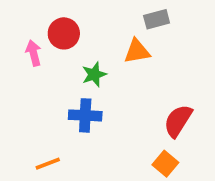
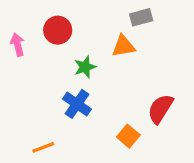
pink arrow: (33, 53) -> (18, 45), moved
blue cross: (85, 115) -> (77, 104), turned 32
orange square: (165, 164) -> (128, 136), moved

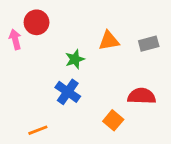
gray rectangle: (141, 17) -> (149, 44), moved
red circle: (58, 30) -> (37, 22), moved
red semicircle: (160, 109) -> (142, 96), turned 60

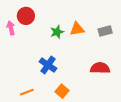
green star: (75, 59) -> (57, 32), moved
orange square: (113, 120) -> (62, 91), moved

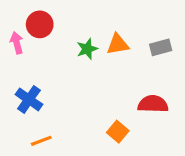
blue cross: (48, 65) -> (29, 99), moved
orange square: (62, 91) -> (118, 132), moved

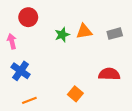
pink arrow: (17, 43) -> (12, 41), moved
orange square: (118, 132) -> (75, 94), moved

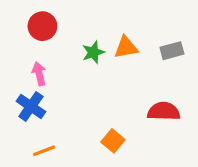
pink arrow: (12, 41) -> (39, 74), moved

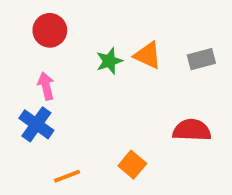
orange triangle: (126, 47) -> (148, 55), turned 35
orange line: (44, 151) -> (67, 176), moved

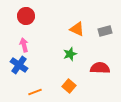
green star: (109, 61) -> (70, 54), moved

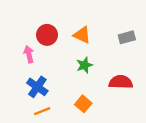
red circle: (26, 16) -> (47, 35), moved
orange triangle: (77, 29) -> (82, 35), moved
blue cross: (19, 65) -> (37, 87), moved

